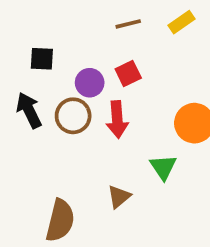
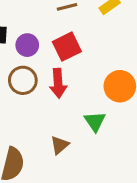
red square: (128, 74) -> (67, 47), size x1.4
purple circle: (90, 83) -> (27, 45), moved

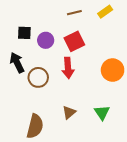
brown circle: (23, 80) -> (38, 77), moved
green triangle: (95, 122) -> (102, 112), moved

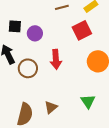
red square: (74, 41) -> (82, 30), moved
brown triangle: (69, 112) -> (51, 107), moved

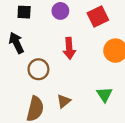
purple circle: (35, 33) -> (60, 11), moved
brown circle: (28, 68) -> (38, 69), moved

